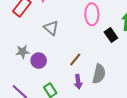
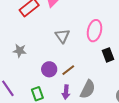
gray triangle: (51, 28) -> (62, 36), moved
purple circle: (39, 61) -> (49, 69), moved

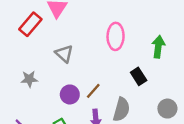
gray triangle: (62, 36) -> (64, 54), moved
black rectangle: (108, 55) -> (139, 76), moved

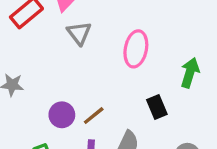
gray triangle: (64, 54) -> (79, 33), moved

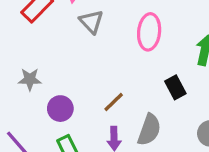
purple circle: (62, 115) -> (60, 109), moved

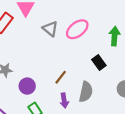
gray triangle: (91, 22) -> (50, 29), moved
pink ellipse: (149, 32) -> (77, 29), turned 55

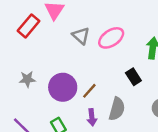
purple circle: (27, 86) -> (63, 87), moved, size x1.5

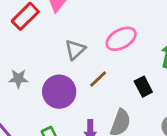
gray triangle: (81, 36) -> (75, 50), moved, turned 30
brown line: (89, 91) -> (98, 79), moved

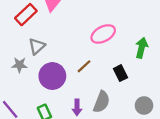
gray triangle: (75, 50) -> (37, 46), moved

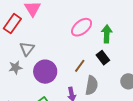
green arrow: (142, 48) -> (107, 34), moved
brown line: (84, 66) -> (80, 66), moved

